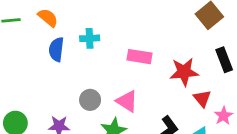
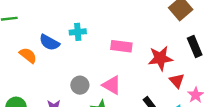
orange semicircle: (48, 18) -> (28, 55), moved
blue semicircle: (56, 49) -> (49, 42), turned -66

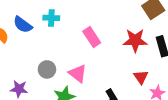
pink rectangle: (121, 46) -> (92, 37), turned 42
red star: (160, 58) -> (135, 40), moved

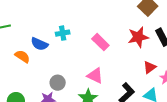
gray circle: (47, 69) -> (58, 83), moved
red triangle: (141, 77) -> (150, 67), turned 40

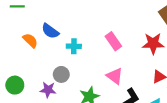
cyan cross: (63, 33) -> (74, 46), moved
pink triangle: (95, 76) -> (115, 76), moved

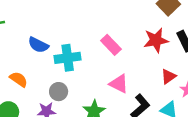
orange semicircle: (30, 40) -> (19, 79), moved
cyan cross: (74, 46) -> (68, 58), size x1.5

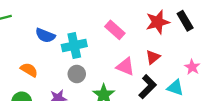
red triangle: (168, 76) -> (153, 57), moved
gray circle: (59, 92) -> (77, 74), moved

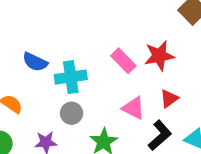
red star: (158, 22) -> (159, 56), moved

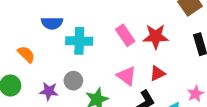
blue semicircle: (35, 62) -> (52, 23), turned -35
gray circle: (72, 113) -> (73, 81), moved

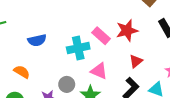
cyan cross: (79, 41) -> (78, 48), moved
pink triangle: (127, 76) -> (99, 71), moved

